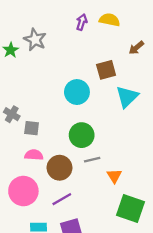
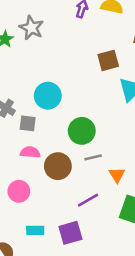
cyan circle: (77, 92) -> (48, 96), moved
pink circle: (23, 191) -> (19, 191), size x0.7
purple line: (62, 199) -> (88, 200), moved

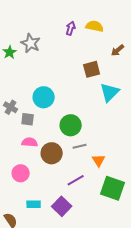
purple square: (70, 233) -> (62, 206), turned -30

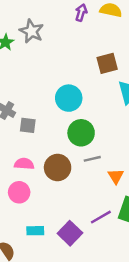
cyan circle: (44, 97) -> (69, 98), moved
pink semicircle: (30, 142) -> (24, 164), moved
purple line: (76, 180) -> (101, 217), moved

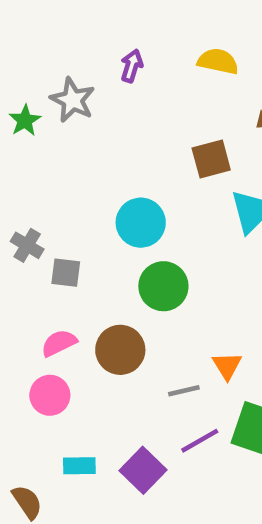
purple arrow: (81, 13) -> (132, 66), moved
gray line: (92, 159) -> (184, 391), moved
pink semicircle: (24, 164) -> (59, 343), turned -30

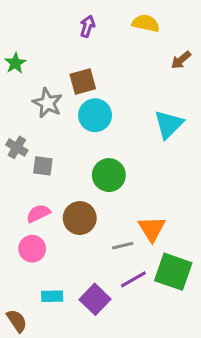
gray star: (73, 100) -> (47, 103), moved
brown square: (211, 159) -> (83, 82), moved
cyan circle: (141, 223) -> (95, 115), moved
orange triangle: (227, 366) -> (152, 229), size x1.4

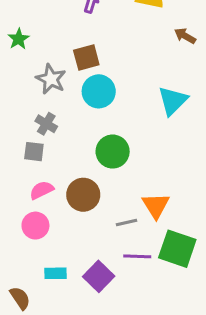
brown arrow: (181, 60) -> (185, 36), turned 70
gray cross: (17, 147) -> (46, 124), moved
gray square: (43, 166) -> (34, 152), moved
purple line: (133, 279) -> (137, 256), turned 32

